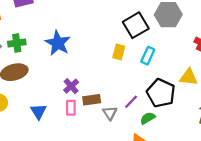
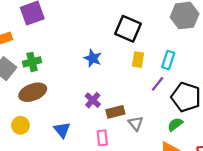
black square: (136, 25) -> (128, 29), moved, turned -30
blue star: (58, 43) -> (93, 58), moved, size x0.7
purple line: (131, 102) -> (158, 84), moved
pink rectangle: (71, 108) -> (102, 138), moved

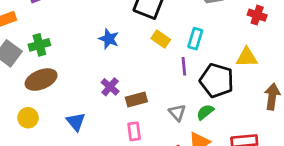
yellow rectangle: (138, 60) -> (161, 39), turned -63
purple line: (158, 84) -> (184, 66), turned -42
gray triangle: (136, 123) -> (177, 113), moved
pink rectangle: (102, 138) -> (134, 131), moved

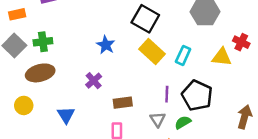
yellow rectangle: (161, 39) -> (152, 51), size x1.5
yellow triangle: (247, 57) -> (222, 57), moved
purple line: (184, 66) -> (167, 94), moved
purple cross: (110, 87) -> (94, 81), moved

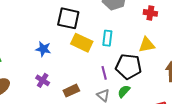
yellow triangle: (222, 57) -> (147, 45), moved

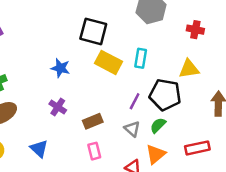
purple line: (104, 73) -> (135, 101), turned 40

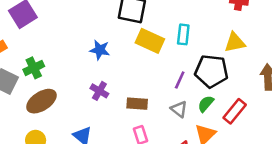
brown rectangle: (93, 121) -> (137, 104), turned 30
red rectangle: (197, 148) -> (235, 111), moved, turned -35

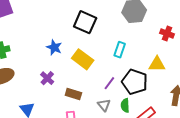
yellow rectangle: (150, 41) -> (83, 59), moved
green semicircle: (206, 104) -> (125, 105), turned -56

